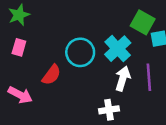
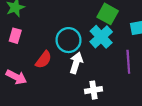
green square: (143, 22) -> (108, 14), moved
white arrow: (123, 79) -> (76, 63), moved

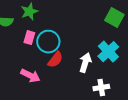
cyan cross: (101, 37) -> (108, 52), moved
cyan circle: (68, 40) -> (48, 42), moved

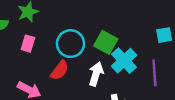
green square: (114, 18) -> (106, 42), moved
cyan circle: (48, 42) -> (71, 44), moved

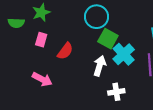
cyan circle: (71, 44) -> (96, 17), moved
red semicircle: (60, 70) -> (65, 51), moved

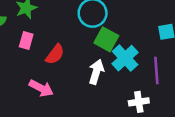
pink arrow: (42, 79) -> (41, 88), moved
white cross: (116, 92) -> (139, 102), moved

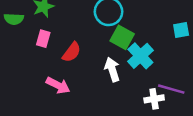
purple line: (156, 71) -> (171, 89), moved, turned -70
white arrow: (96, 72) -> (112, 69), turned -35

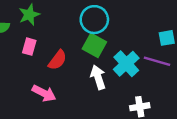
green square: (122, 37) -> (94, 45), moved
purple line: (171, 89) -> (157, 61), moved

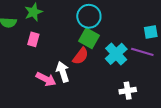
red semicircle: (57, 60) -> (81, 56), moved
white arrow: (98, 77) -> (63, 72), moved

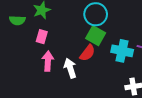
cyan cross: (116, 54) -> (122, 51), turned -35
pink arrow: (46, 79) -> (48, 61), moved, turned -114

